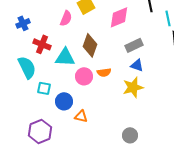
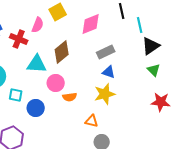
red cross: (42, 44) -> (19, 39), moved
brown diamond: (90, 45) -> (62, 52), turned 30
orange semicircle: (104, 72) -> (70, 97), moved
orange triangle: (81, 116) -> (92, 121), moved

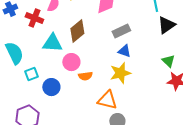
green triangle: (154, 70) -> (168, 61), moved
cyan square: (16, 95) -> (31, 74), turned -32
orange triangle: (92, 121) -> (107, 100), size x1.5

